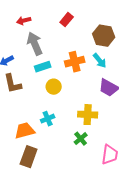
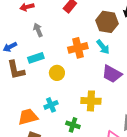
gray arrow: (35, 44) -> (38, 30), size x0.6
cyan rectangle: (43, 67) -> (36, 58), moved
green cross: (81, 139) -> (73, 125), moved, turned -32

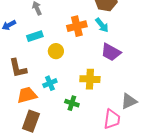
brown L-shape: (16, 70) -> (18, 68), moved

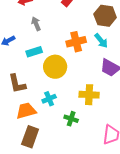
yellow circle: (56, 51) -> (55, 67), size x1.5

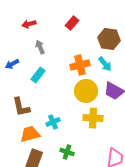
cyan rectangle: (34, 52) -> (38, 75), turned -35
yellow circle: (55, 67) -> (86, 91), moved
green cross: (71, 119) -> (67, 152), moved

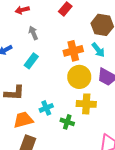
brown L-shape: (21, 107) -> (14, 93), turned -75
green cross: (67, 152) -> (67, 122), moved

